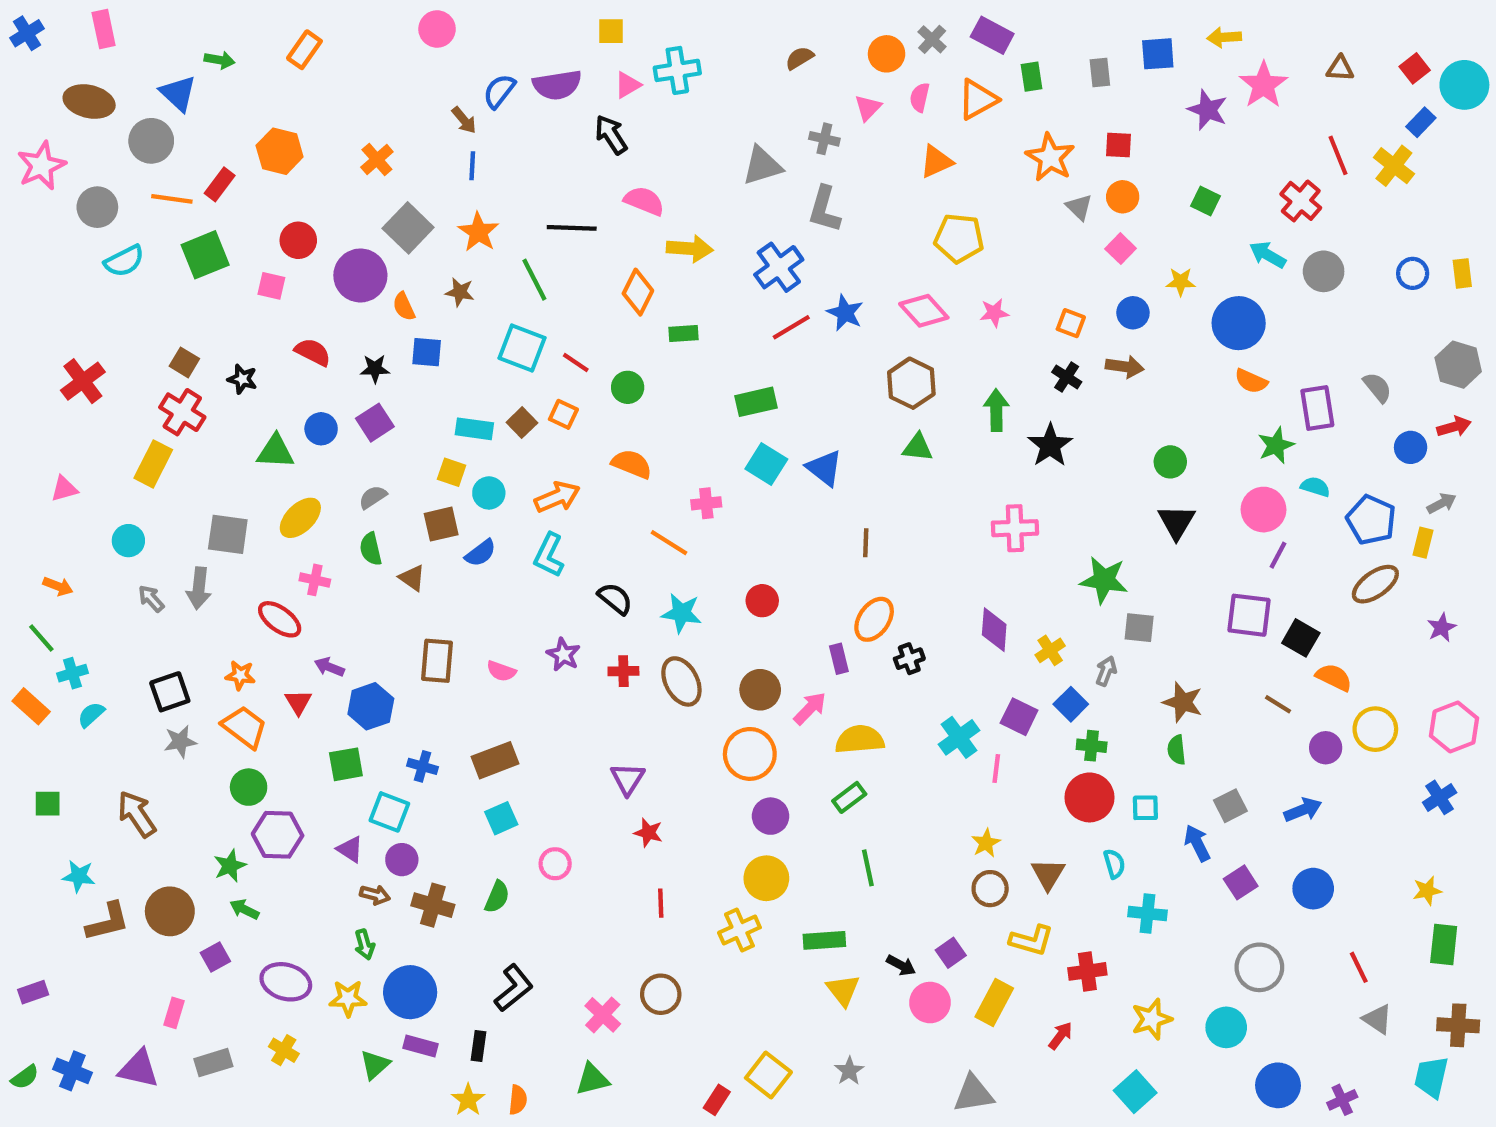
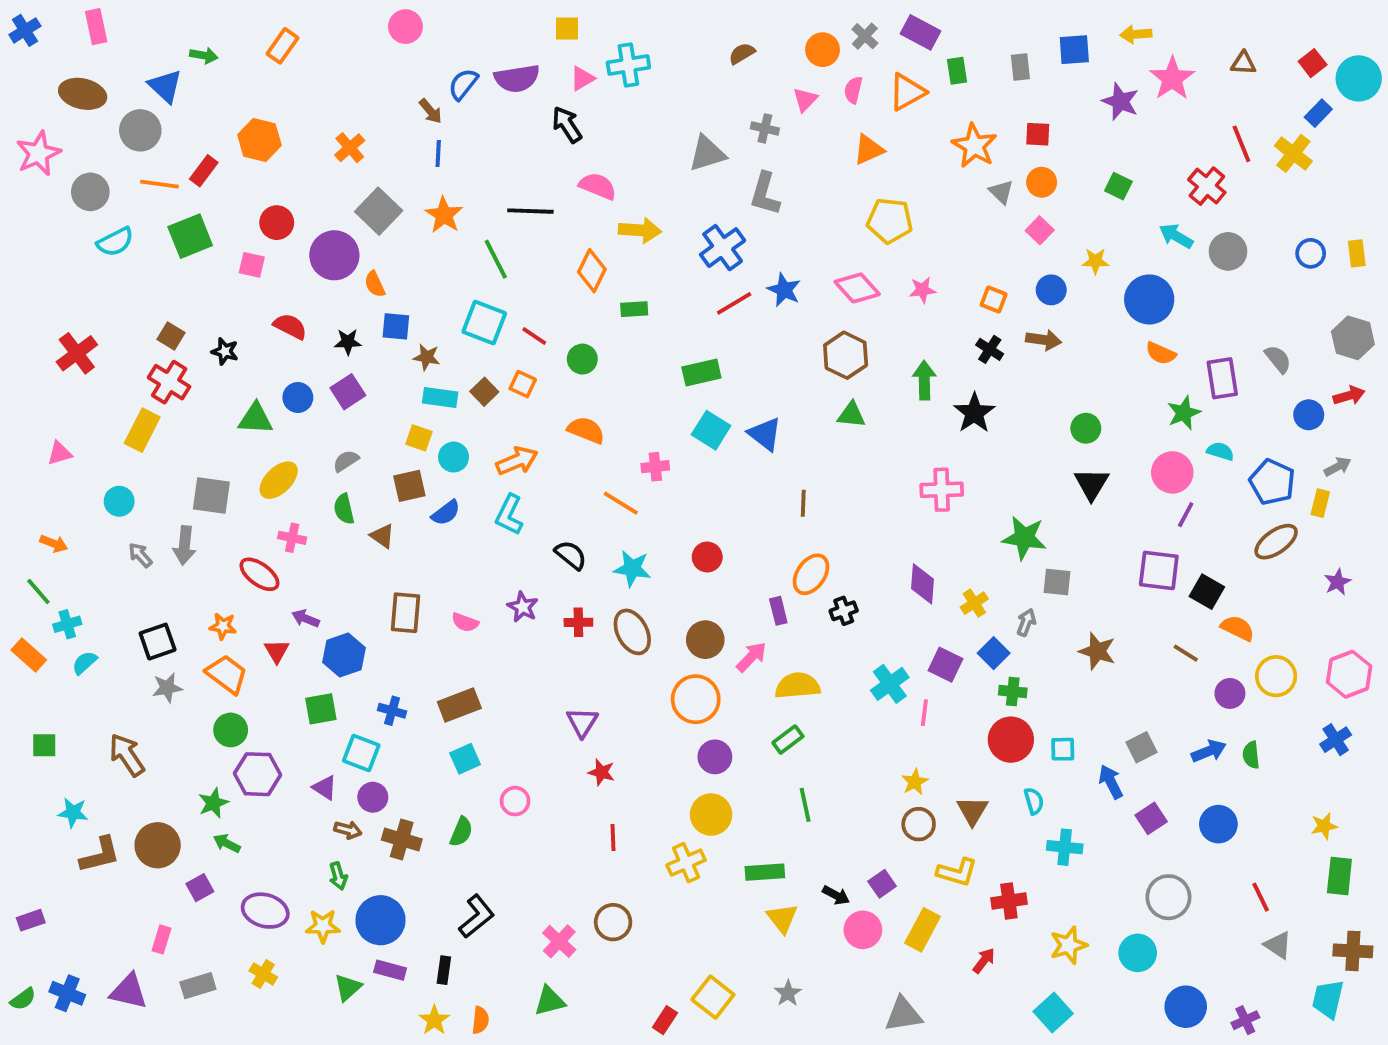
brown star: (460, 292) -> (427, 357), moved
green semicircle: (1176, 750) -> (1251, 755), moved

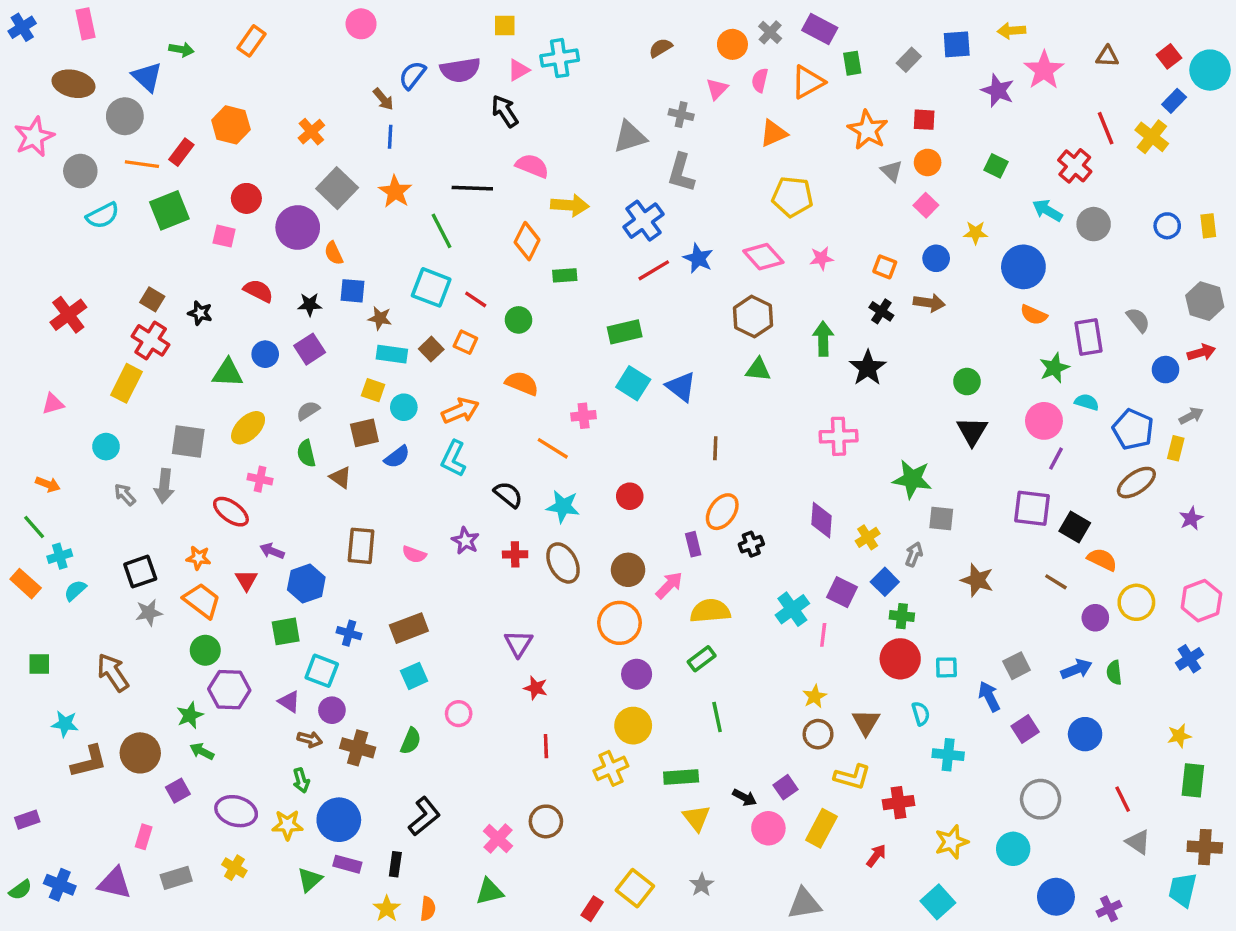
gray rectangle: (1020, 67) -> (909, 60), turned 50

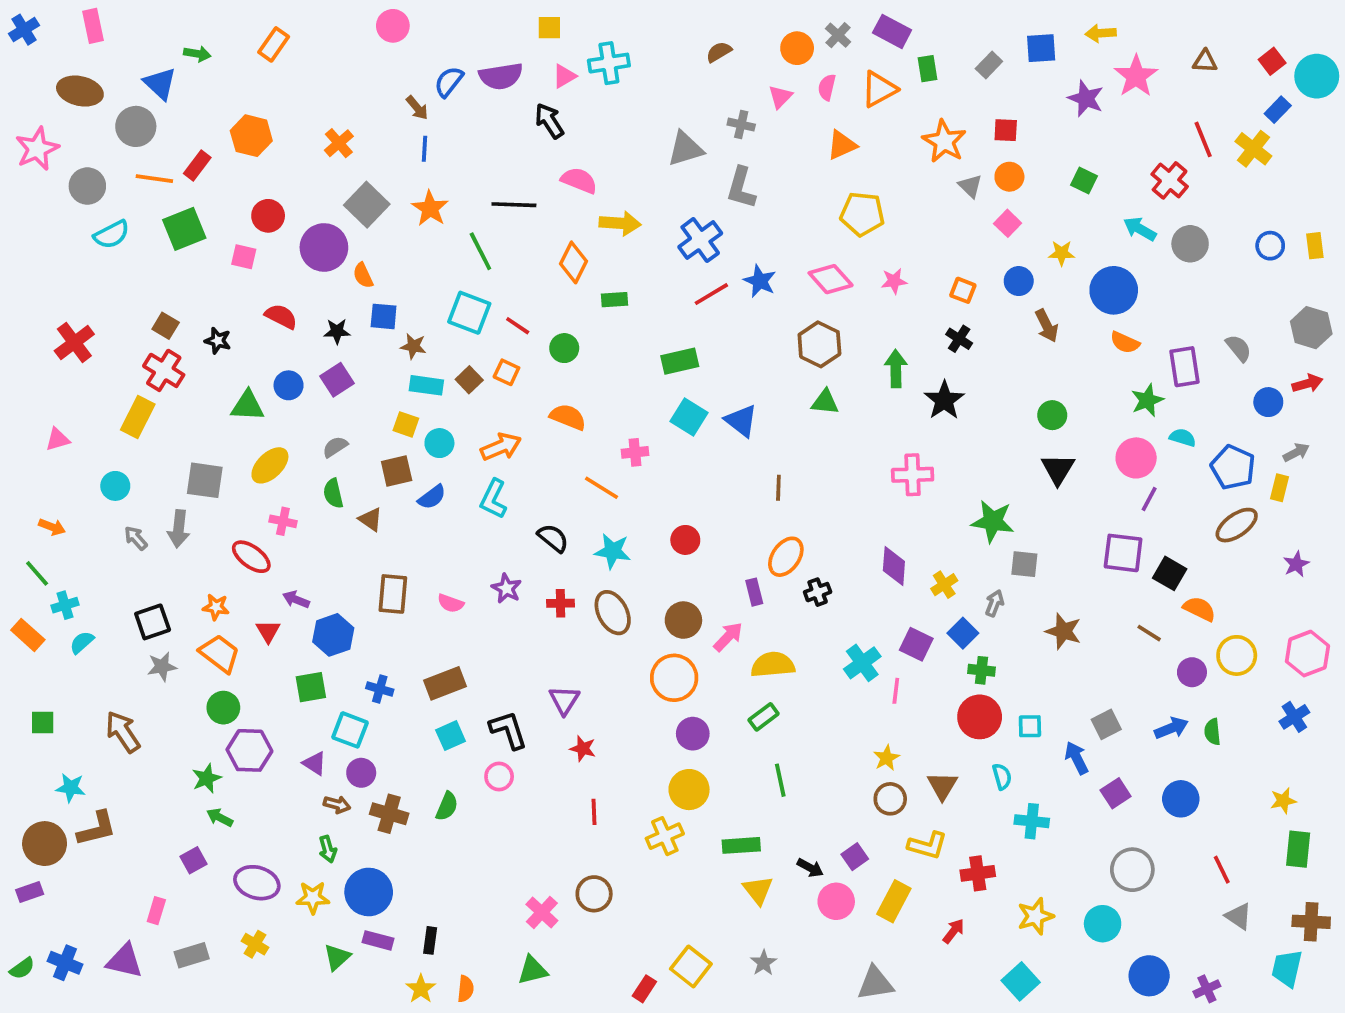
brown arrow: (929, 303) -> (1047, 326), moved, turned 56
brown circle: (140, 753) -> (45, 844), moved
black L-shape: (424, 816) -> (508, 730), moved, turned -69

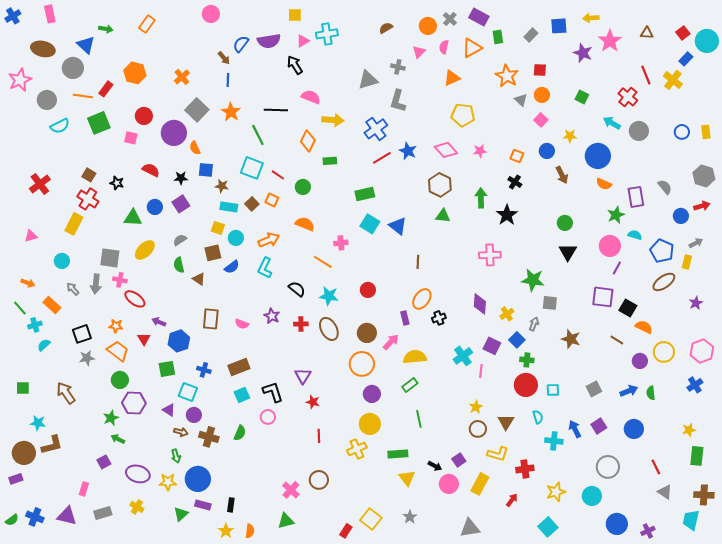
pink cross: (283, 521) -> (120, 280), moved
orange rectangle: (28, 635) -> (52, 305), moved
blue arrow: (1076, 758) -> (575, 429), moved

